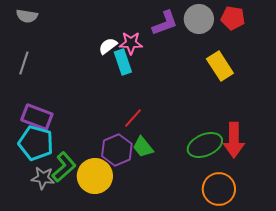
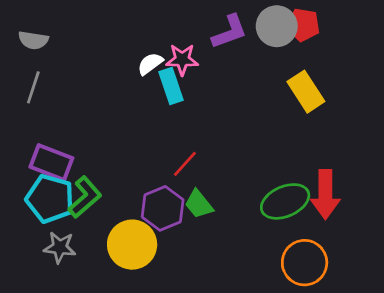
gray semicircle: (27, 16) -> (33, 40), moved
red pentagon: (233, 18) -> (303, 25), moved
green L-shape: (64, 167) -> (85, 197), moved

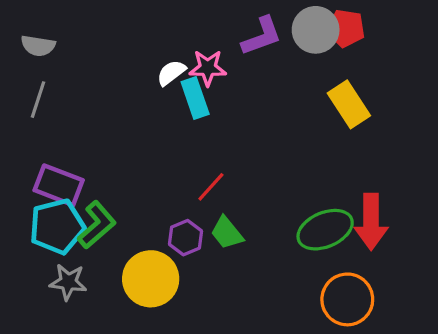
cyan pentagon: (50, 199) -> (57, 226), turned -30
purple hexagon: (163, 208) -> (186, 238), size x0.7

